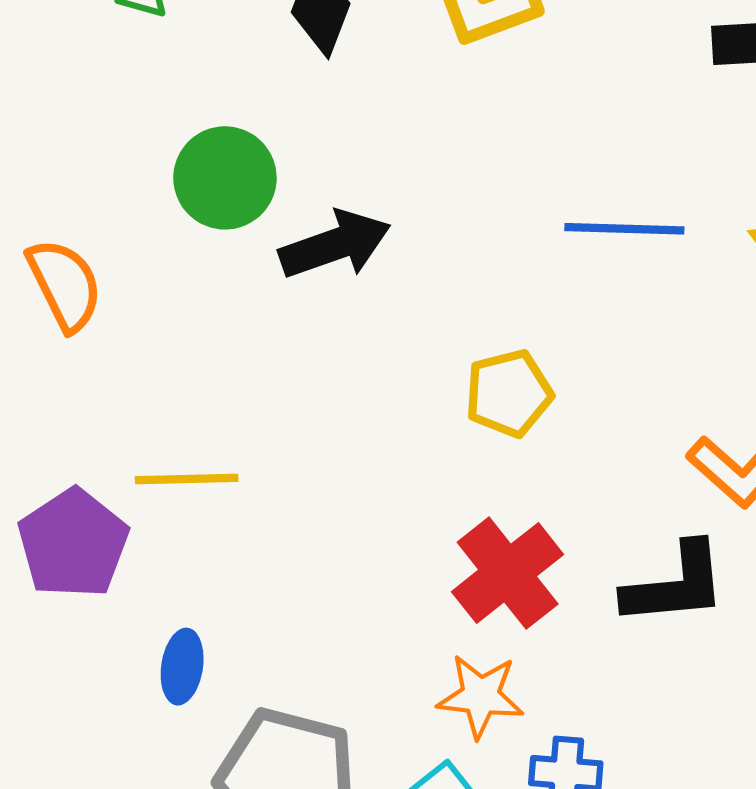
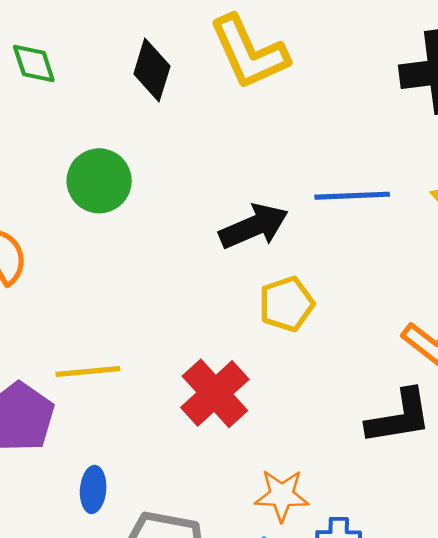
black arrow: (335, 245) -> (254, 226), moved
red cross: (508, 573) -> (215, 393), moved

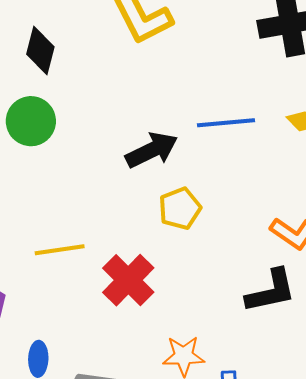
black diamond: (152, 70) -> (40, 51), moved
yellow line: (88, 372) -> (60, 250), moved

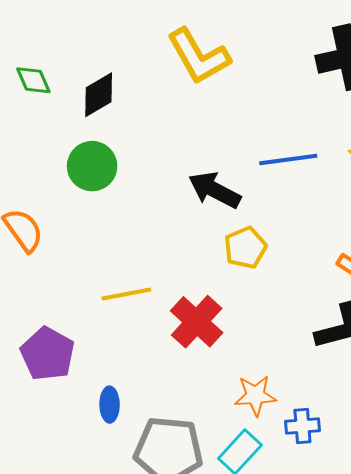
black diamond: (40, 51) -> (99, 95), turned 48
black arrow: (152, 150) -> (215, 190), turned -124

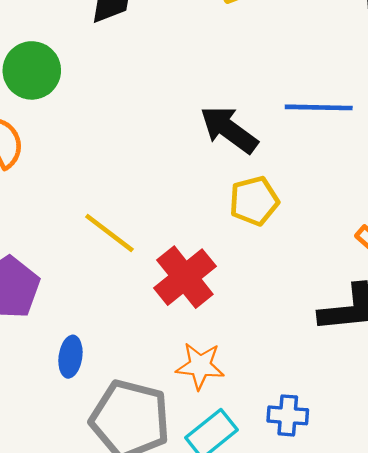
green circle: (92, 166) -> (32, 70), moved
yellow line: (126, 294) -> (109, 233), turned 39
orange star: (255, 396) -> (200, 366), moved

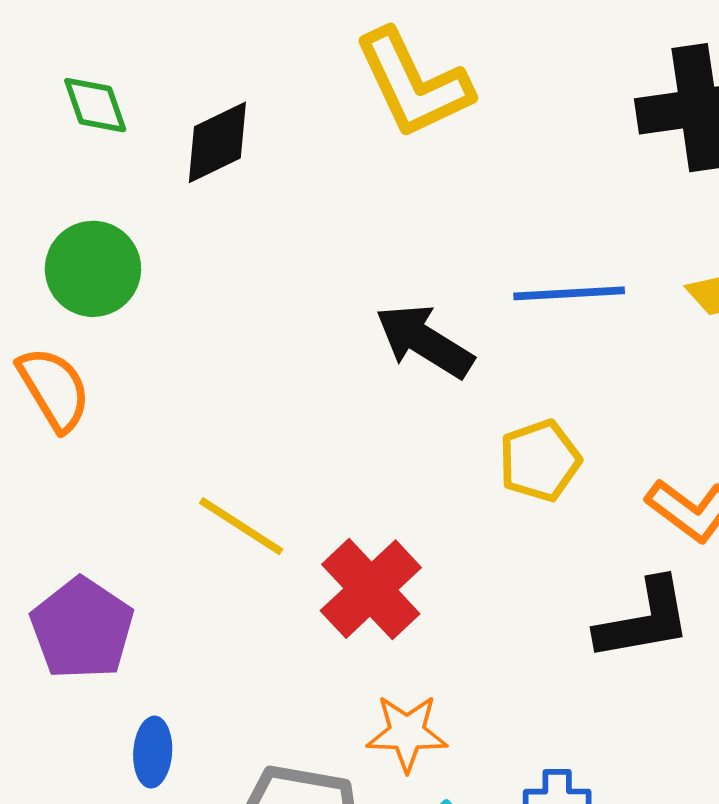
yellow pentagon: (254, 201) -> (540, 461), moved
blue ellipse: (70, 357) -> (153, 752), moved

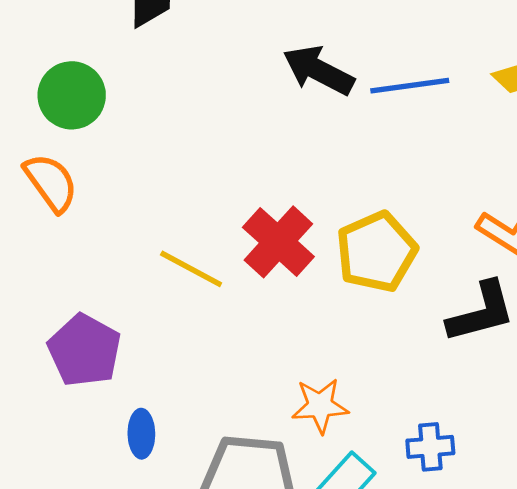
black arrow: (424, 341) -> (318, 70), moved
yellow pentagon: (540, 461) -> (376, 252), moved, size x1.4
red cross: (371, 589) -> (278, 242), moved

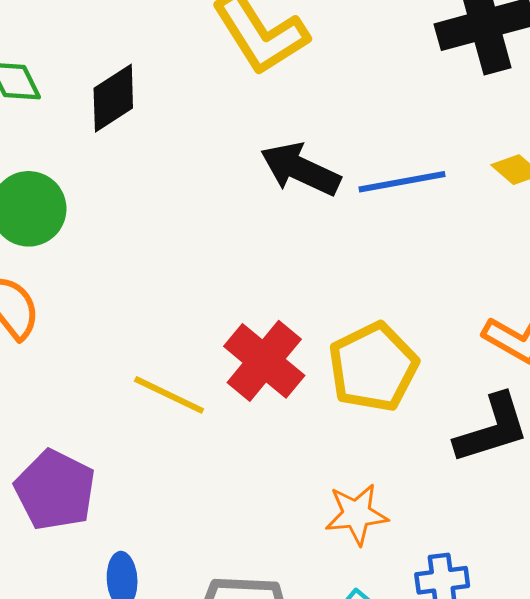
orange star: (320, 406) -> (356, 514), moved

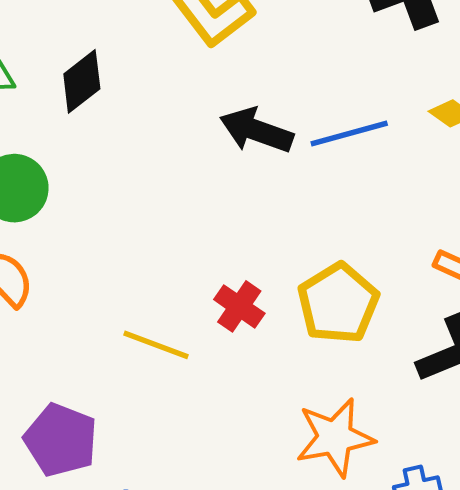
red cross: (264, 361) -> (239, 306), size x0.7
orange star: (356, 514) -> (335, 437), size x1.4

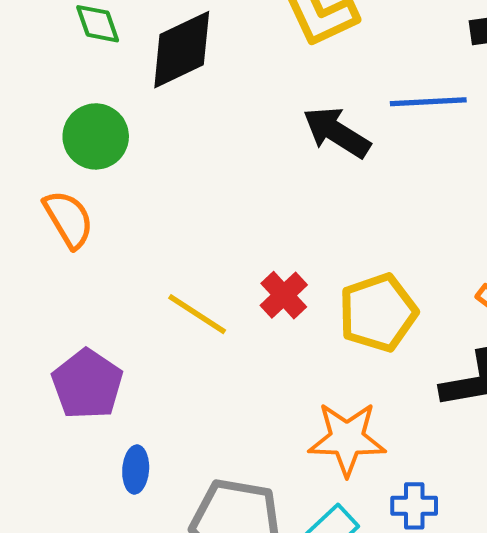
black diamond: (82, 81) -> (182, 50), size x1.4
blue line: (349, 134) -> (428, 102), moved

